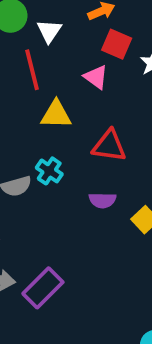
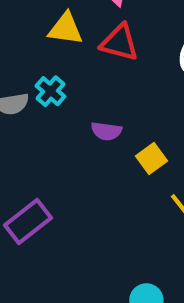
red triangle: (109, 146) -> (120, 43), moved

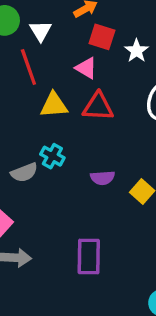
purple rectangle: (28, 222) -> (89, 256), moved, turned -39

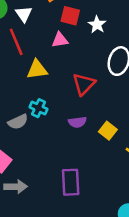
pink triangle: (86, 68) -> (60, 40), turned -36
red triangle: (98, 107) -> (84, 84), moved, turned -45

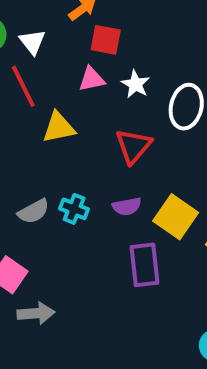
white star: (97, 25) -> (135, 84), moved
cyan cross: (39, 108) -> (74, 209), moved
yellow square: (108, 131) -> (176, 217), size x1.5
purple rectangle: (71, 182) -> (145, 265), moved

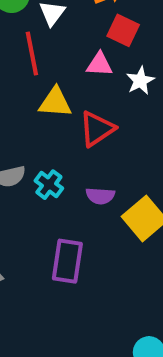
red triangle: (133, 146) -> (97, 129), moved
purple rectangle: (145, 265) -> (67, 261), moved

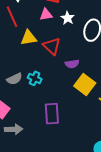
red triangle: (97, 129) -> (52, 46), turned -30
purple semicircle: (100, 196) -> (72, 64), moved

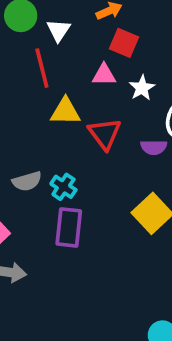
purple semicircle: (72, 64) -> (154, 147), moved
purple rectangle: (52, 114) -> (69, 227), moved

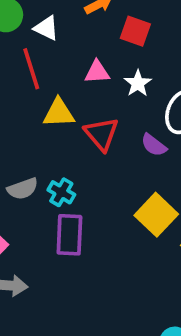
white triangle: (59, 30) -> (46, 28), turned -35
red square: (124, 43) -> (135, 31), moved
purple semicircle: (154, 147) -> (154, 145), turned 40

